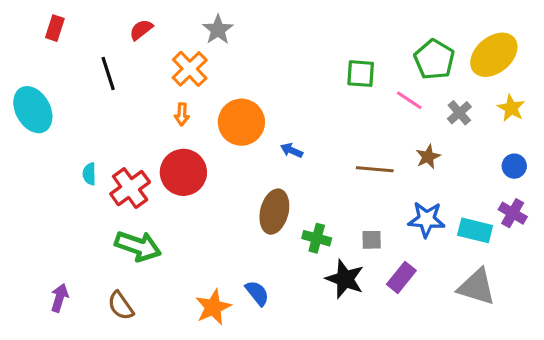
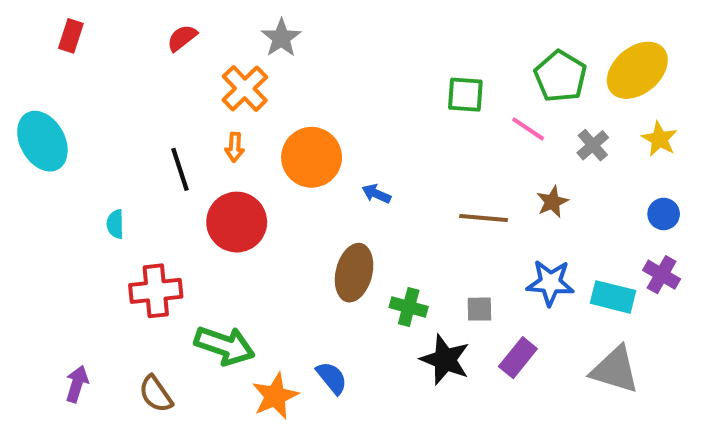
black line: (108, 74) -> (180, 169), moved
red cross: (130, 188) -> (156, 291), moved, turned 30
green arrow: (138, 246) -> (225, 345), moved

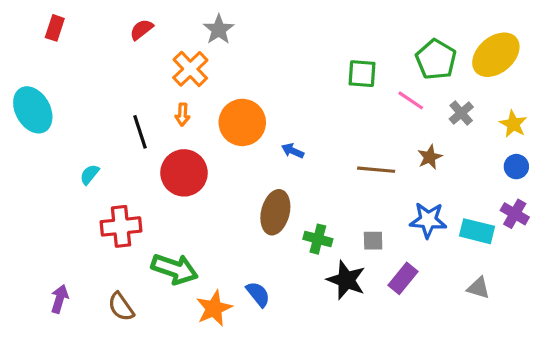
yellow star: (660, 139) -> (513, 124), moved
cyan semicircle: (115, 224) -> (90, 174), turned 40
gray triangle: (615, 370) -> (479, 288), size x0.6

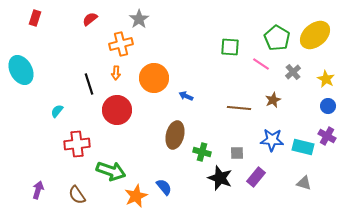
orange cross: (190, 69) -> (121, 44), turned 30

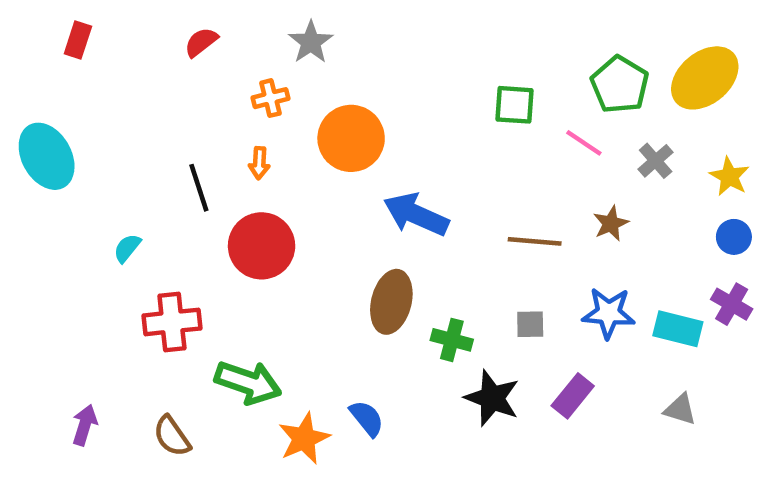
orange cross: (121, 44) -> (270, 98), size x0.7
orange circle: (154, 78) -> (351, 138), moved
blue arrow: (186, 96) -> (416, 215), size x2.0
gray square: (237, 153) -> (530, 324), moved

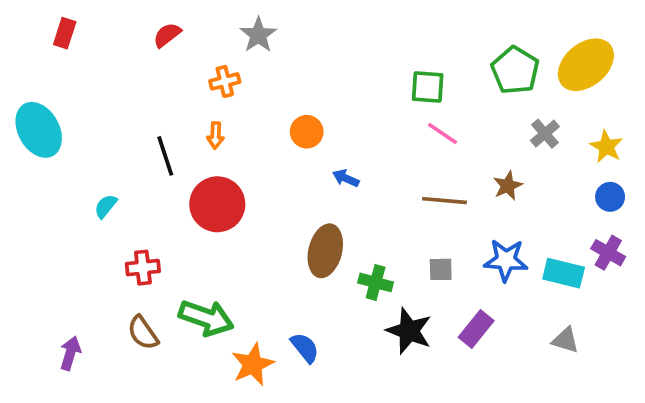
orange circle: (351, 138) -> (307, 132), moved, size x0.6
pink line: (584, 143) -> (443, 134), moved
blue arrow: (416, 215) -> (346, 178), size x0.5
red cross: (172, 322) -> (143, 268), size x0.7
brown semicircle: (172, 436) -> (143, 333), moved

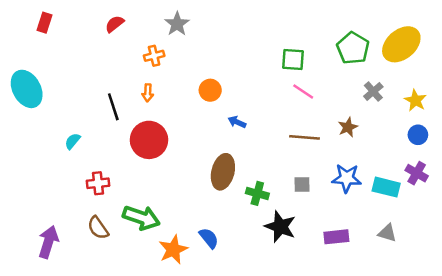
purple rectangle: (476, 329) -> (336, 237), moved, turned 45
purple arrow: (70, 353) -> (48, 242), size x1.4

